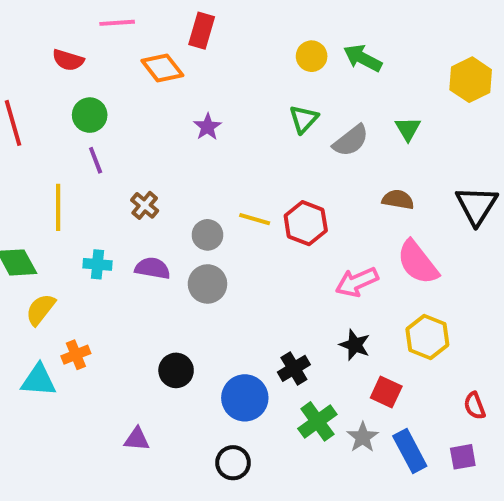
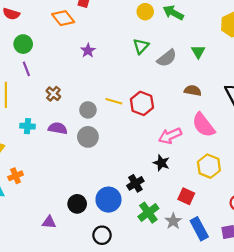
black star: (355, 345) -> (161, 163), moved
black circle: (176, 370) -> (77, 204), moved

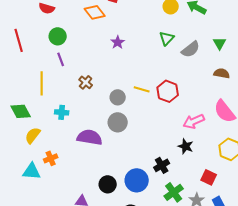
brown semicircle: (193, 90) -> (222, 73), moved
purple semicircle: (58, 128) -> (90, 137), moved, size x1.4

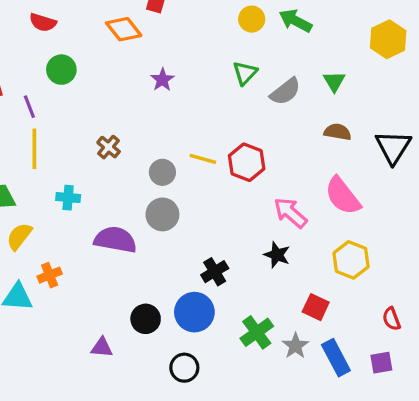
purple line: (61, 59) -> (29, 107), moved
pink arrow: (194, 121) -> (290, 213), turned 65
black cross: (162, 165) -> (215, 272), moved

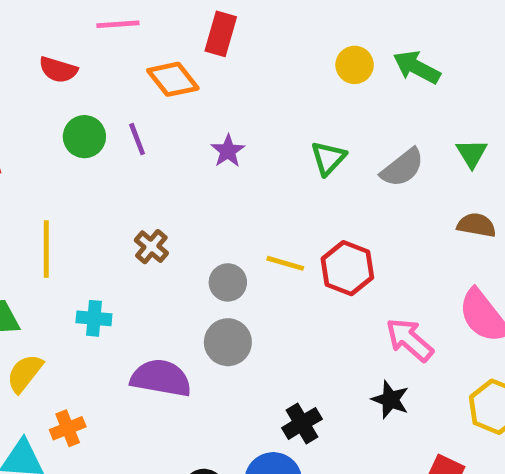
green triangle: (245, 73) -> (328, 158), moved
purple line: (29, 107) -> (137, 139), moved

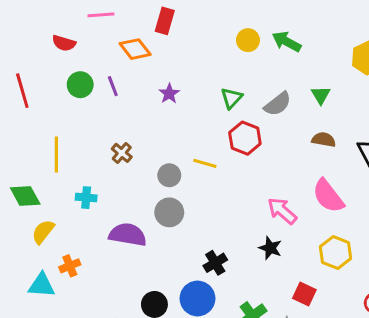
red hexagon: (347, 268) -> (245, 138), moved

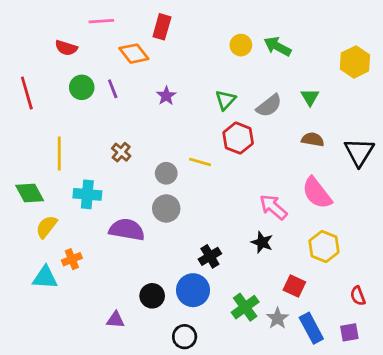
cyan cross: (86, 198) -> (87, 194), size x1.4

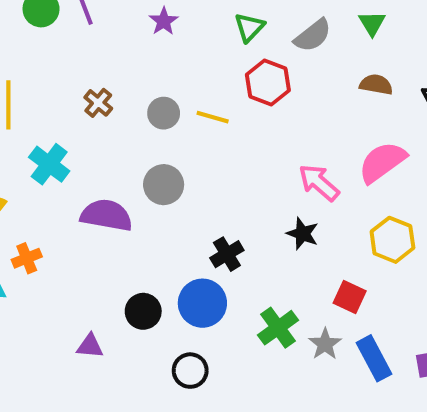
gray circle: (166, 173) -> (164, 113), moved
pink semicircle: (317, 193) -> (382, 162), turned 92
cyan cross: (87, 194) -> (49, 164), turned 32

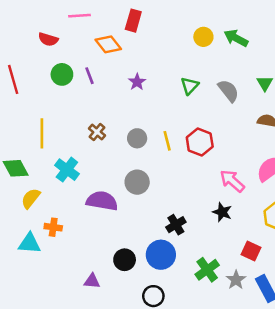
gray semicircle: (313, 35) -> (228, 91), turned -90
red hexagon: (268, 82) -> (200, 142), moved
yellow line: (213, 117) -> (167, 141), turned 60
orange cross: (27, 258) -> (53, 227), turned 30

